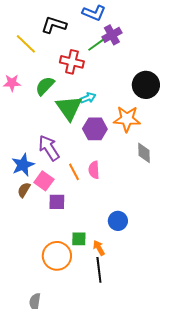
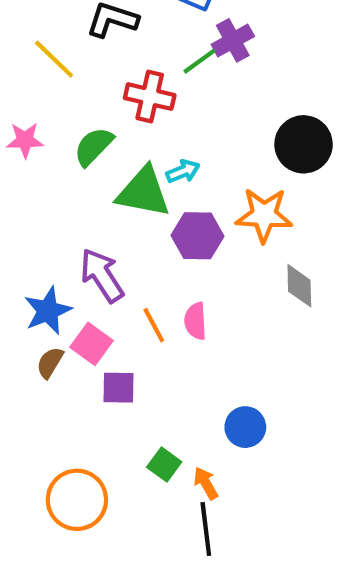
green triangle: (69, 108) -> (143, 192), turned -44
green square: (79, 239) -> (164, 464), turned 35
orange circle: (57, 256) -> (77, 500), moved

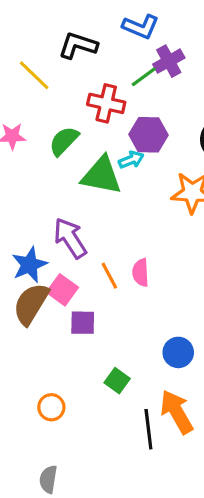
purple hexagon: (197, 236) -> (148, 135), moved
brown semicircle: (50, 363) -> (31, 304), size x1.8
orange arrow: (206, 483) -> (177, 412), moved, size x1.8
orange circle: (77, 500) -> (51, 407), size x0.6

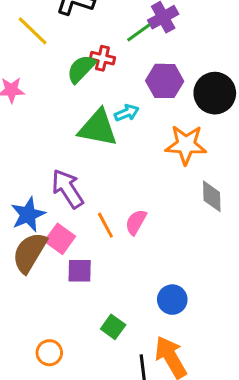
red cross: (106, 103) -> (102, 58), size x0.7
purple hexagon: (148, 135) -> (165, 81), moved
green semicircle: (64, 141) -> (81, 69), moved
pink semicircle: (141, 273) -> (136, 222), turned 32

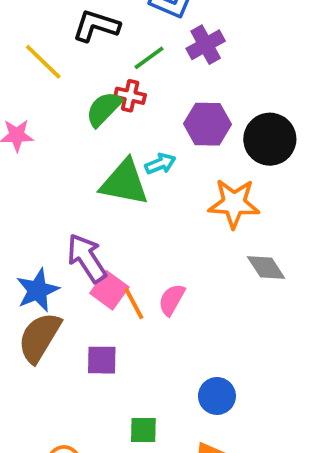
green line: (139, 32) -> (149, 58), moved
gray diamond: (212, 196) -> (266, 268), turned -32
pink square: (60, 239) -> (109, 290), moved
green square: (113, 327) -> (143, 430), turned -35

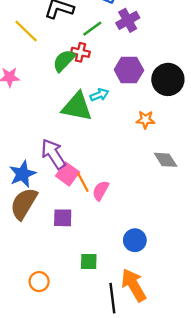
orange star: (234, 203) -> (145, 120), size x0.6
pink semicircle: (172, 300) -> (101, 191), moved

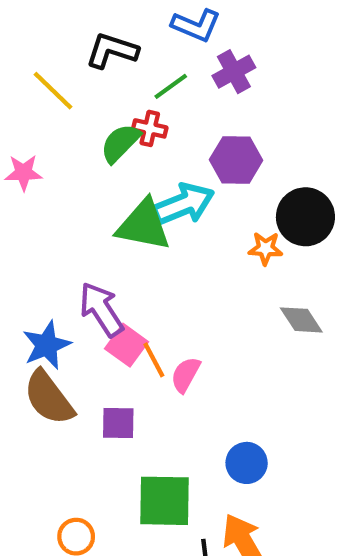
black circle: (168, 79) -> (305, 217), moved
cyan arrow: (99, 95) -> (183, 204), size x1.8
brown semicircle: (24, 204) -> (49, 398), turned -68
green square: (89, 261) -> (164, 501), size x1.8

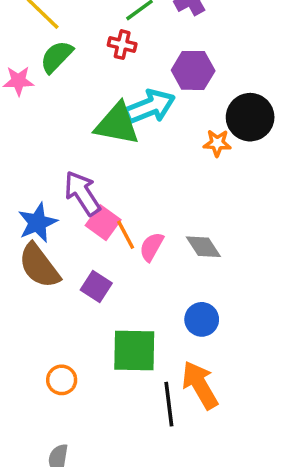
green semicircle: (120, 143) -> (56, 57), moved
gray diamond: (301, 320) -> (203, 247), moved
purple square: (118, 423) -> (96, 287), turned 32

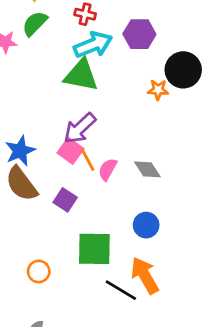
cyan arrow: (150, 107) -> (93, 45), moved
purple arrow: (82, 193) -> (80, 128), moved, turned -100
black line: (169, 404) -> (121, 290), turned -52

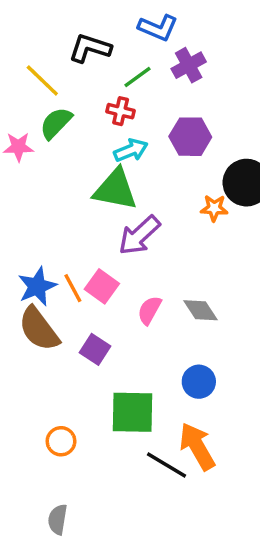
cyan arrow: (93, 45) -> (131, 150), size x0.7
purple arrow: (80, 128) -> (139, 235), moved
orange line: (88, 160) -> (73, 288), moved

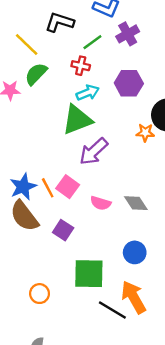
green triangle: (115, 189) -> (77, 120), turned -32
pink semicircle: (149, 310) -> (101, 203), turned -102

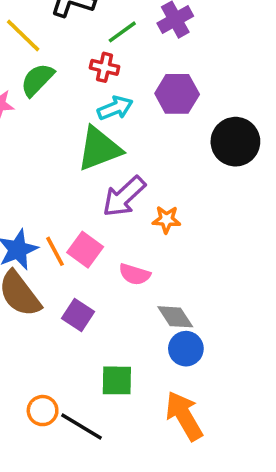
orange star: (145, 133) -> (166, 219), moved
gray diamond: (136, 203) -> (175, 317), moved
green square: (89, 274) -> (117, 380), size x0.7
black line: (112, 310) -> (82, 426), moved

